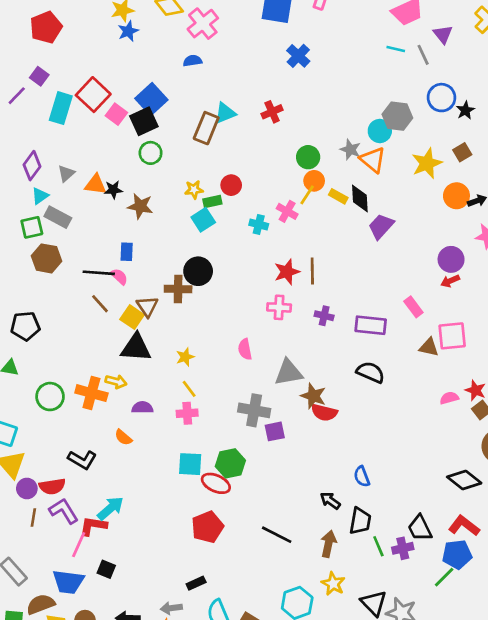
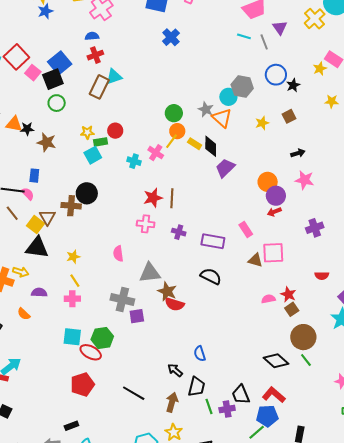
red cross: (272, 112) -> (95, 55), moved
yellow star: (427, 163) -> (262, 123), size x0.6
orange circle: (456, 196) -> (268, 182), moved

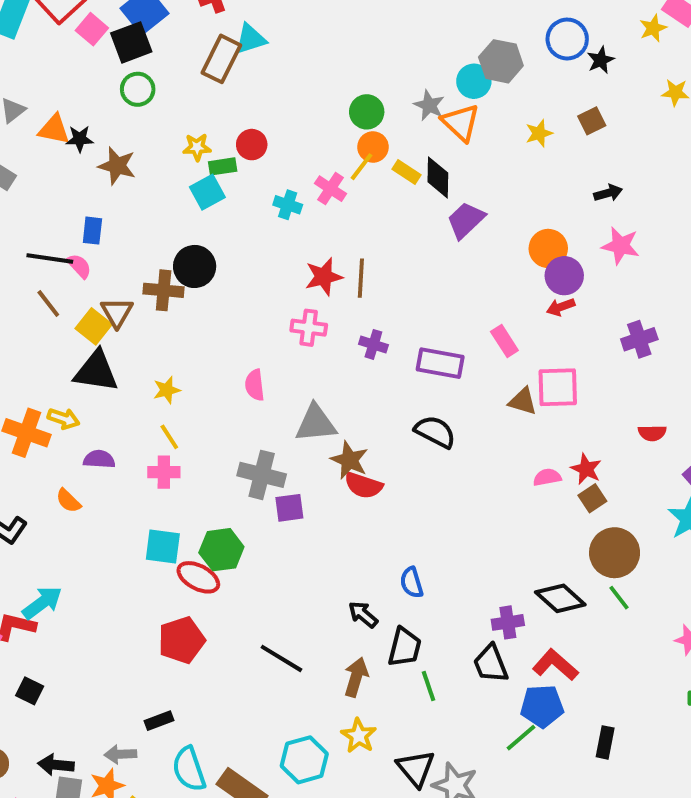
purple cross: (227, 409) -> (508, 622), moved

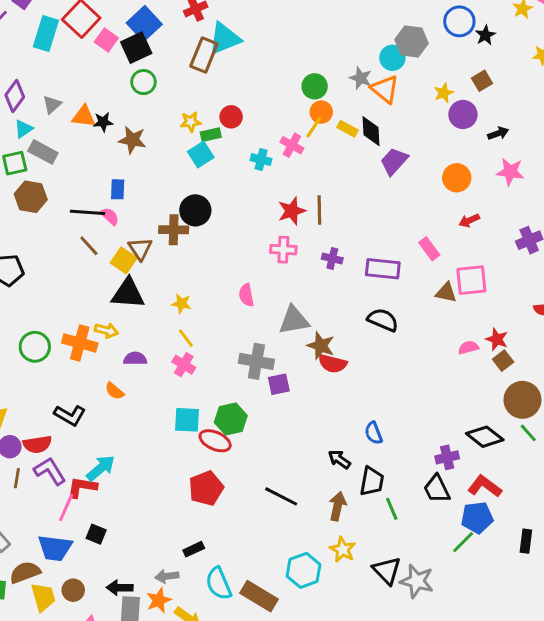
cyan triangle: (250, 39) -> (224, 39), size x1.4
purple circle: (564, 276) -> (463, 114), moved
yellow star: (167, 390) -> (181, 304), turned 30
pink cross: (164, 472) -> (184, 365), turned 35

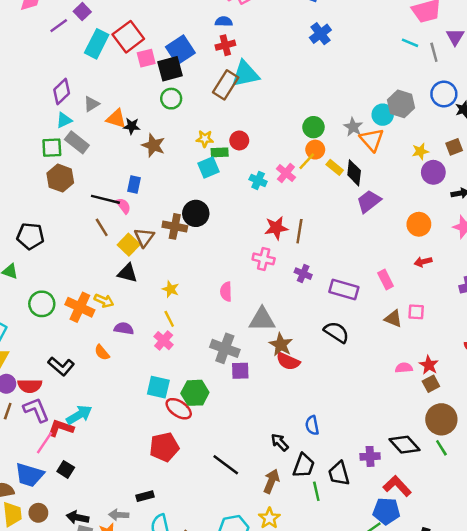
pink square: (106, 40) -> (146, 58), turned 30
pink square: (471, 280) -> (416, 312), size x0.6
black triangle: (128, 294) -> (127, 273), size x0.7
black trapezoid: (437, 489) -> (339, 473), moved

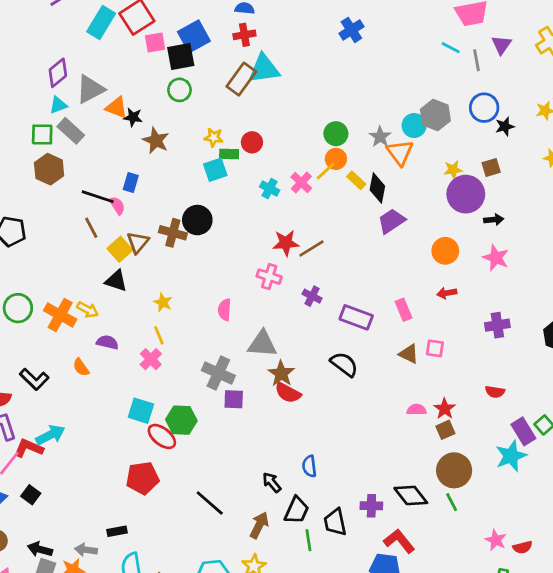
gray triangle: (91, 104) -> (90, 89), size x1.6
purple circle: (433, 172) -> (466, 194), size x1.4
brown line: (299, 231) -> (311, 249), turned 45

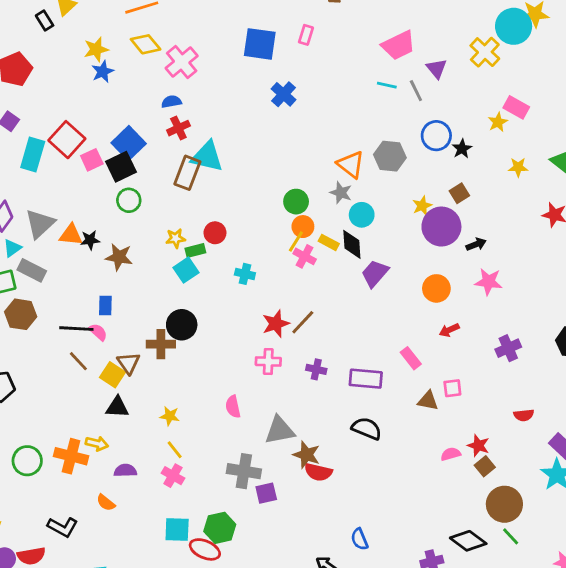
cyan triangle: (264, 69) -> (207, 156), turned 36
cyan circle: (414, 126) -> (362, 215), moved
orange triangle: (400, 153) -> (351, 164), moved
pink cross: (301, 183) -> (305, 256), moved

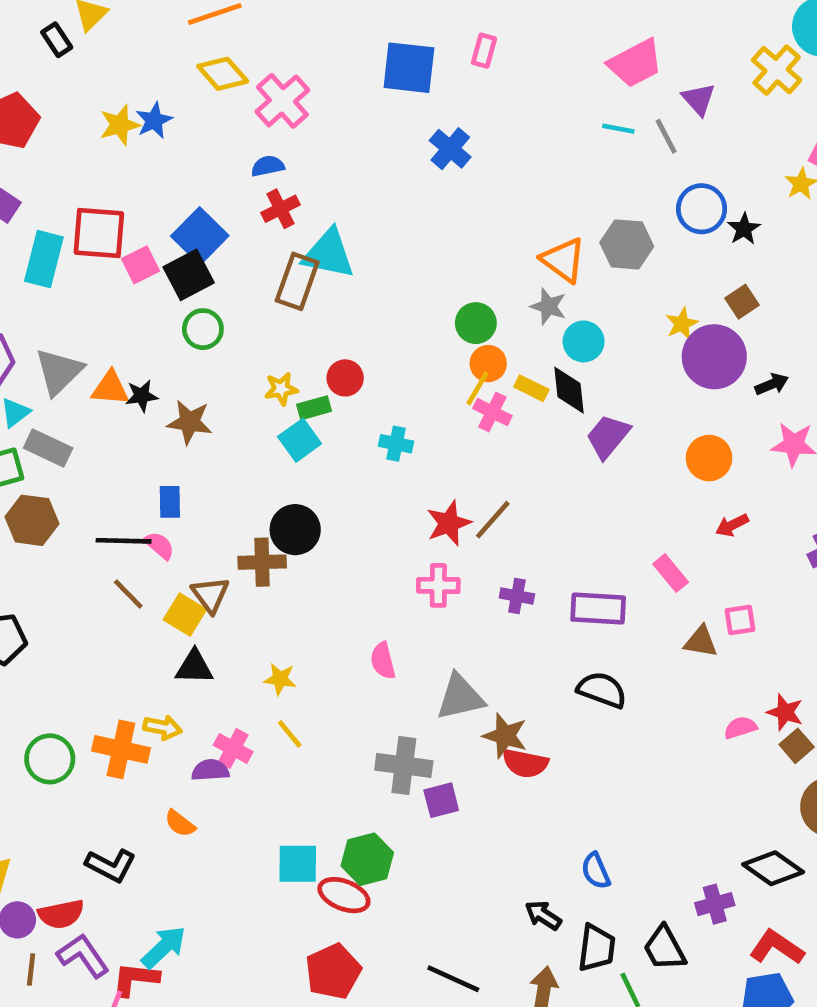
yellow star: (96, 49) -> (120, 125), moved
red square: (67, 140) -> (99, 233), turned -36
pink cross: (173, 476) -> (233, 748), moved

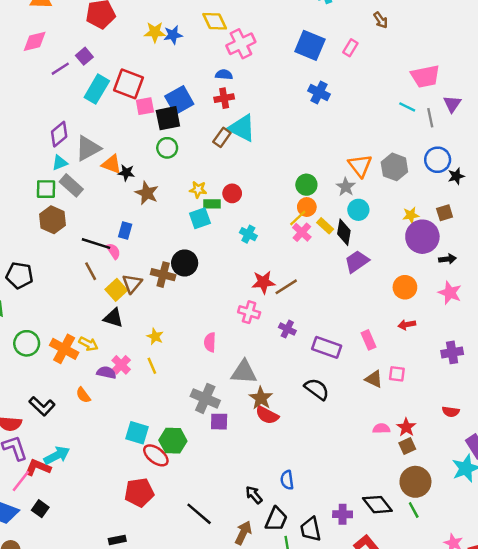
blue cross: (450, 149) -> (319, 93), turned -30
brown rectangle: (297, 281) -> (222, 137), size x0.7

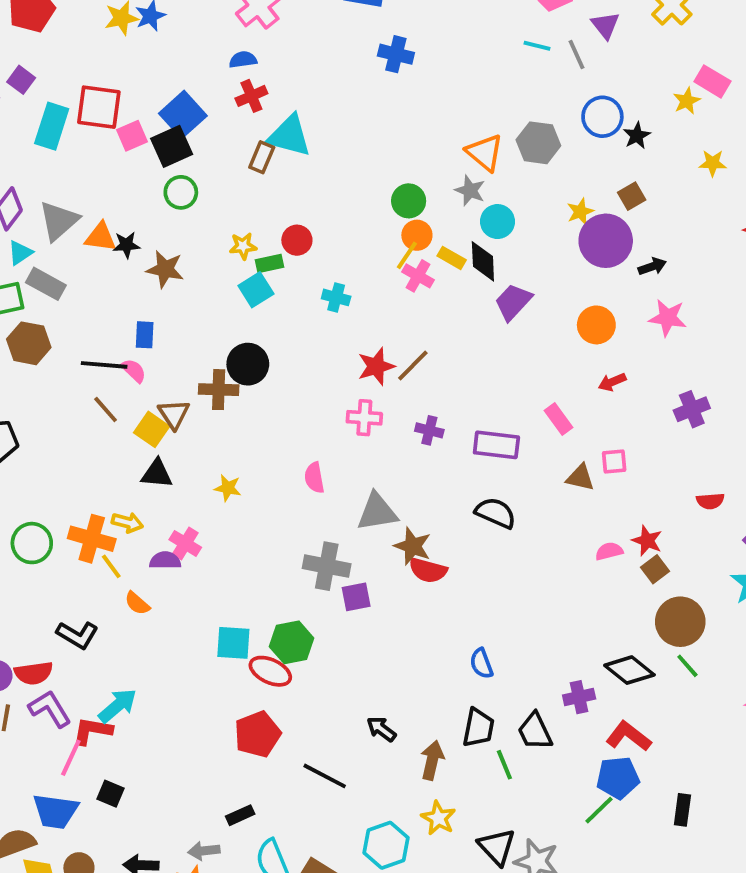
yellow line: (152, 366) -> (111, 566), moved
black arrow: (254, 495) -> (381, 729), moved
black line: (199, 514) -> (325, 776), moved

